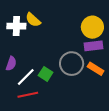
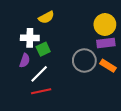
yellow semicircle: (33, 20) -> (46, 17), turned -70
white cross: (16, 26) -> (30, 38), moved
green square: (46, 74) -> (43, 49), moved, turned 32

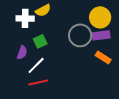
white cross: (30, 38) -> (25, 18), moved
gray circle: (84, 60) -> (80, 35), moved

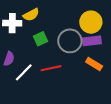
green square: (40, 41) -> (41, 39), moved
red line: (38, 82) -> (51, 68), moved

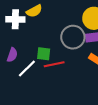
green square: (41, 39) -> (44, 54), moved, turned 32

